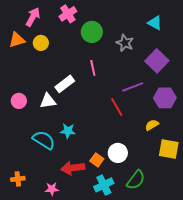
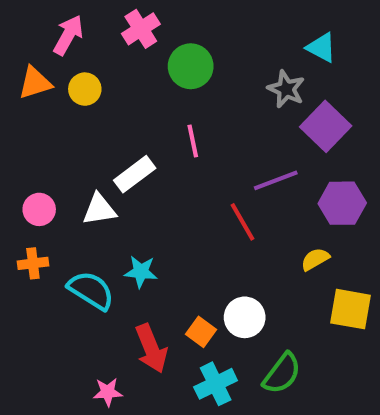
gray star: (125, 43) -> (286, 89), moved
red arrow: (73, 168) -> (151, 348), turned -105
orange cross: (18, 179) -> (33, 263), moved

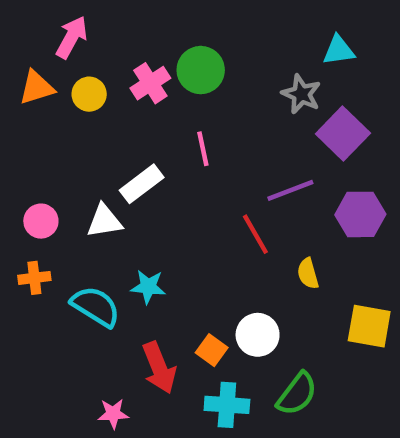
pink cross: (141, 29) -> (150, 83), moved
cyan triangle: (321, 48) -> (339, 50), turned -36
yellow semicircle: (315, 259) -> (308, 274), moved, turned -76
cyan cross: (216, 384) -> (227, 405), turned 30

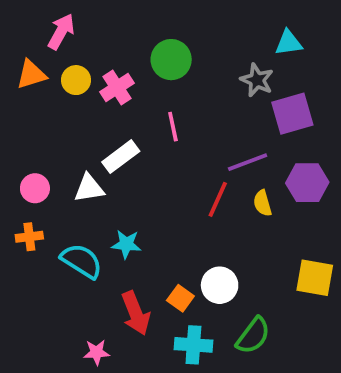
pink cross: (150, 83) -> (117, 88), moved
purple square: (343, 133) -> (292, 114), turned 30
red line: (255, 234) -> (218, 199), turned 54
yellow semicircle: (308, 274) -> (262, 203), moved

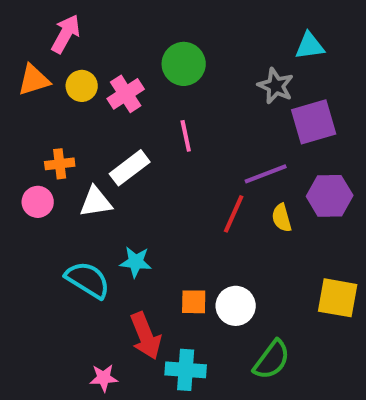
orange cross: (29, 237) -> (60, 164), moved
orange square: (180, 298) -> (194, 302), moved, turned -35
cyan cross: (193, 345) -> (186, 370), moved

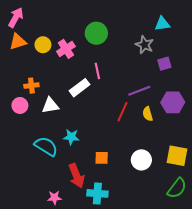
pink arrow: (66, 34) -> (16, 18), moved
purple square: (314, 122) -> (164, 64), size x0.6
white rectangle: (130, 168) -> (80, 88), moved
white circle: (236, 306) -> (141, 160), moved
green semicircle: (272, 360) -> (177, 188), moved

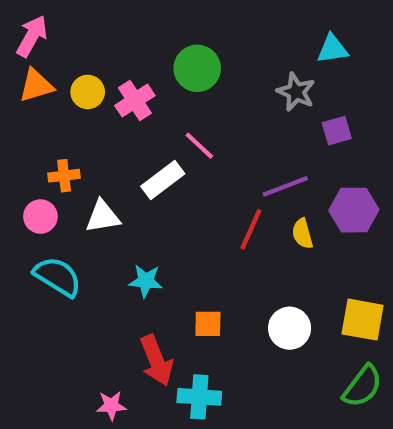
pink line: (97, 71) -> (199, 146), turned -35
cyan semicircle: (46, 146) -> (58, 277), moved

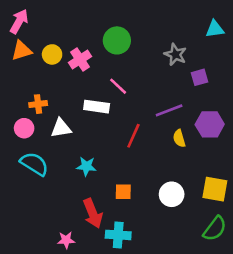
cyan triangle: (332, 49) -> (215, 29), moved
white rectangle: (163, 180) -> (97, 107), turned 45
red line: (251, 229) -> (133, 136), moved

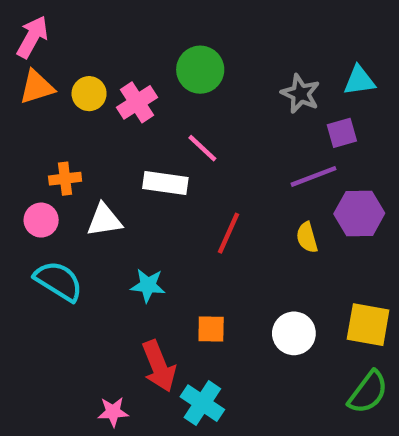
cyan triangle: (215, 29) -> (359, 81), moved
purple line: (169, 110) -> (314, 176), moved
cyan cross: (118, 235) -> (202, 403), turned 30

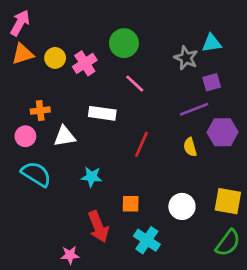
cyan triangle: (359, 81) -> (212, 43), moved
pink line: (202, 148) -> (135, 84), moved
cyan cross: (202, 403) -> (147, 240), moved

